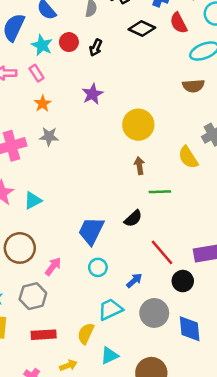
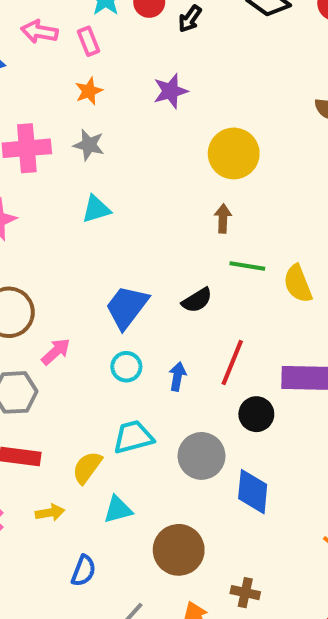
yellow semicircle: (188, 157) -> (298, 284), moved
cyan triangle: (33, 200) -> (96, 209), moved
red line: (162, 252) -> (232, 363), turned 52
blue arrow: (134, 281) -> (177, 376), moved, turned -49

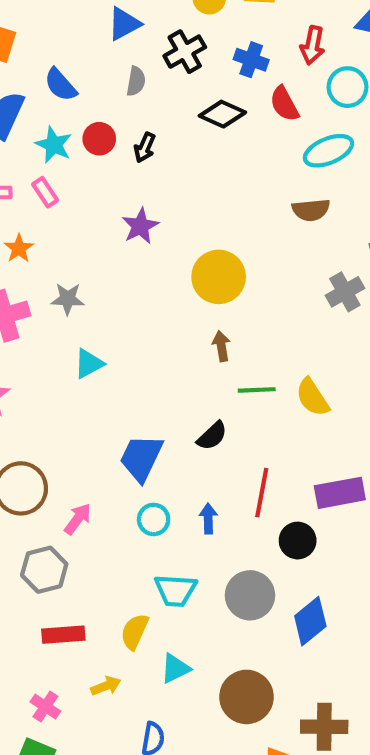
orange star: (89, 91) -> (19, 248), moved
cyan trapezoid: (133, 437) -> (176, 590), turned -150
blue diamond: (253, 492) -> (310, 621), turned 57
brown cross: (245, 593) -> (324, 727), size x1.5

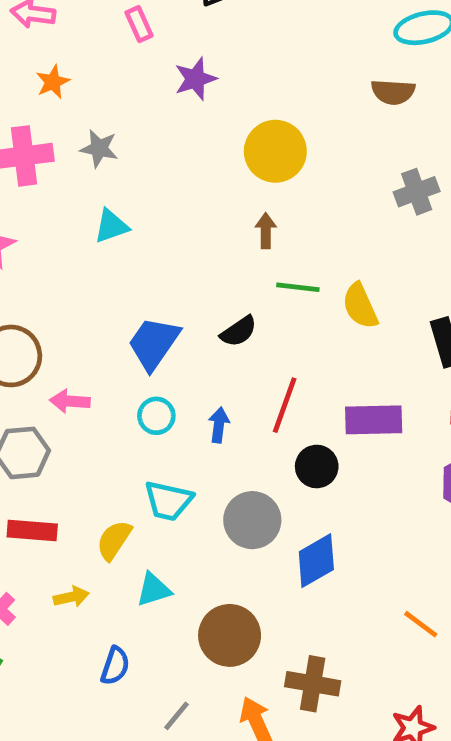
pink rectangle: (45, 192) -> (139, 24), moved
pink arrow: (78, 519) -> (70, 401), turned -132

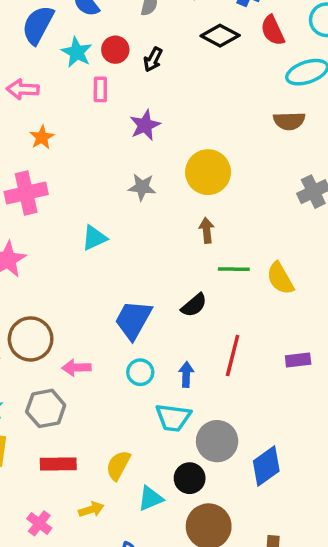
pink rectangle: (139, 24) -> (100, 89), turned 30
gray star: (99, 148) -> (142, 187), moved
purple rectangle: (374, 420) -> (298, 360), size x0.6
black circle: (317, 466) -> (190, 478), moved
cyan trapezoid: (168, 501) -> (173, 418), moved

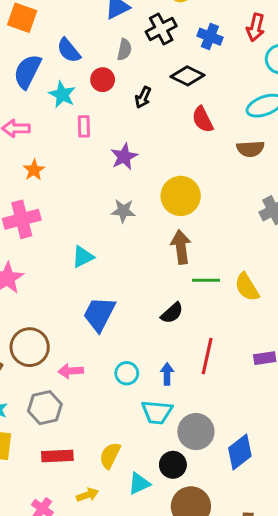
red semicircle: (273, 30) -> (203, 119), moved
red circle: (115, 50) -> (103, 80), moved
black arrow: (153, 59) -> (143, 97), moved
brown arrow: (207, 230) -> (181, 247), size x1.5
blue trapezoid: (133, 320) -> (99, 314), moved

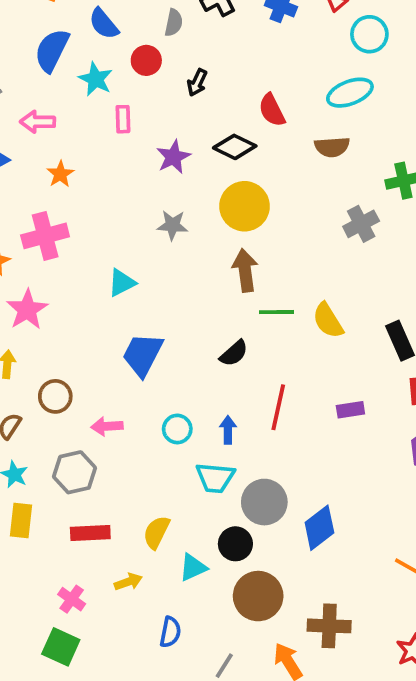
black diamond: (187, 76) -> (235, 147), moved
brown circle: (30, 347) -> (55, 396), size x0.7

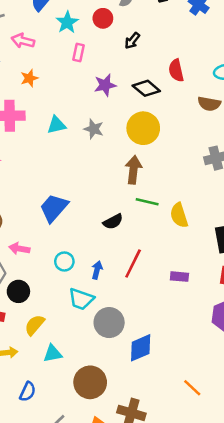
cyan triangle: (122, 283) -> (56, 125), moved
black circle: (235, 544) -> (18, 291), moved

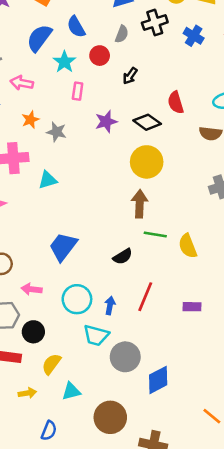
cyan triangle: (56, 125) -> (48, 180), moved
gray star: (94, 129) -> (56, 132), moved
cyan circle: (64, 261) -> (77, 299), size x1.5

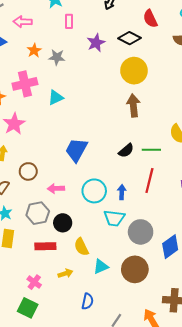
green line: (155, 235) -> (151, 150), moved
yellow semicircle: (51, 364) -> (81, 247), turned -54
brown circle: (110, 417) -> (135, 269), moved

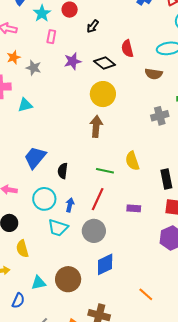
black semicircle: (126, 151) -> (63, 171), moved, turned 126
gray circle: (141, 232) -> (94, 231), moved
cyan triangle: (101, 267) -> (38, 283), moved

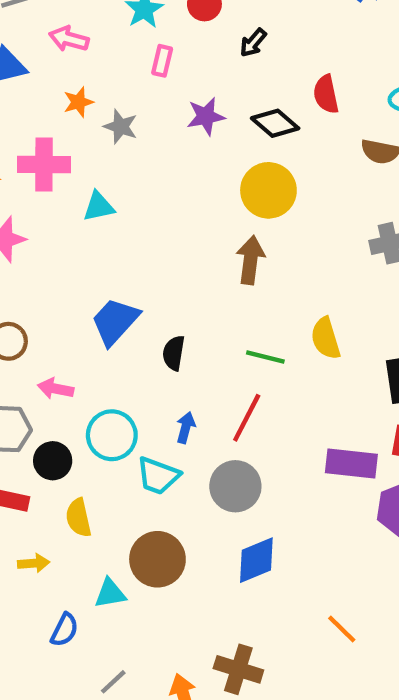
cyan circle: (44, 199) -> (112, 435), moved
purple rectangle: (134, 208) -> (351, 463), moved, size x1.6
brown circle: (68, 279) -> (157, 559), moved

